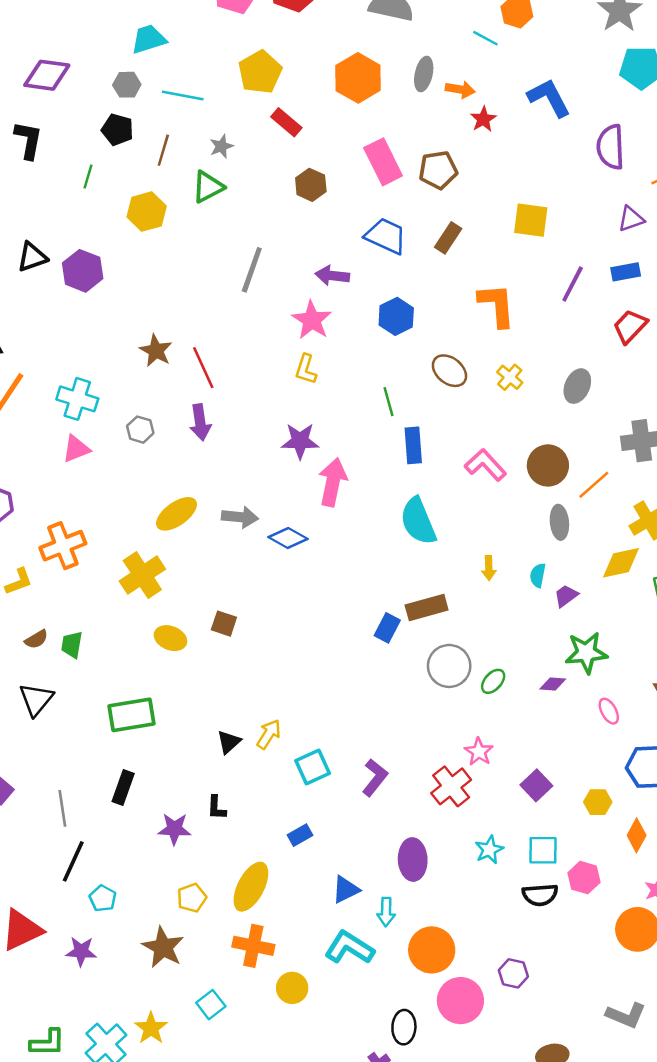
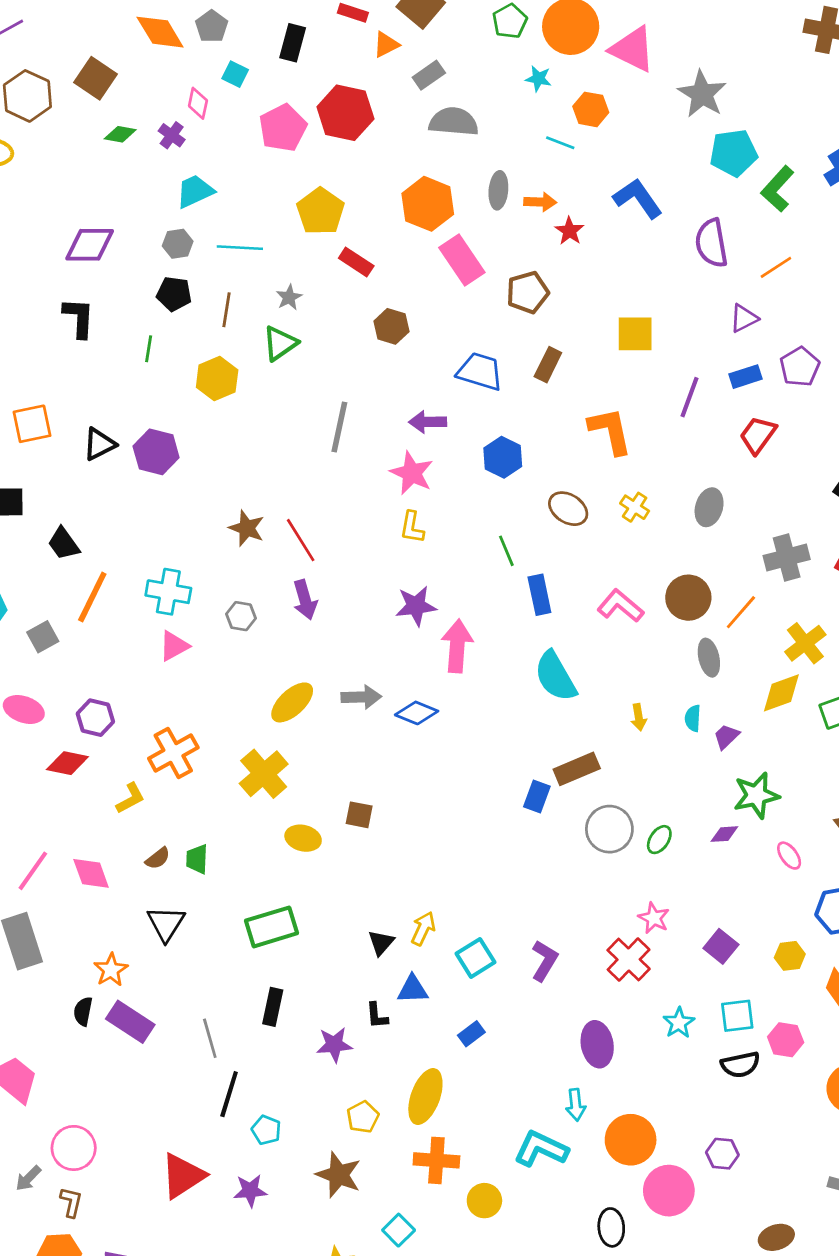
pink rectangle: (383, 162) -> (462, 260), moved
blue triangle: (346, 890) -> (413, 989), moved, turned 32

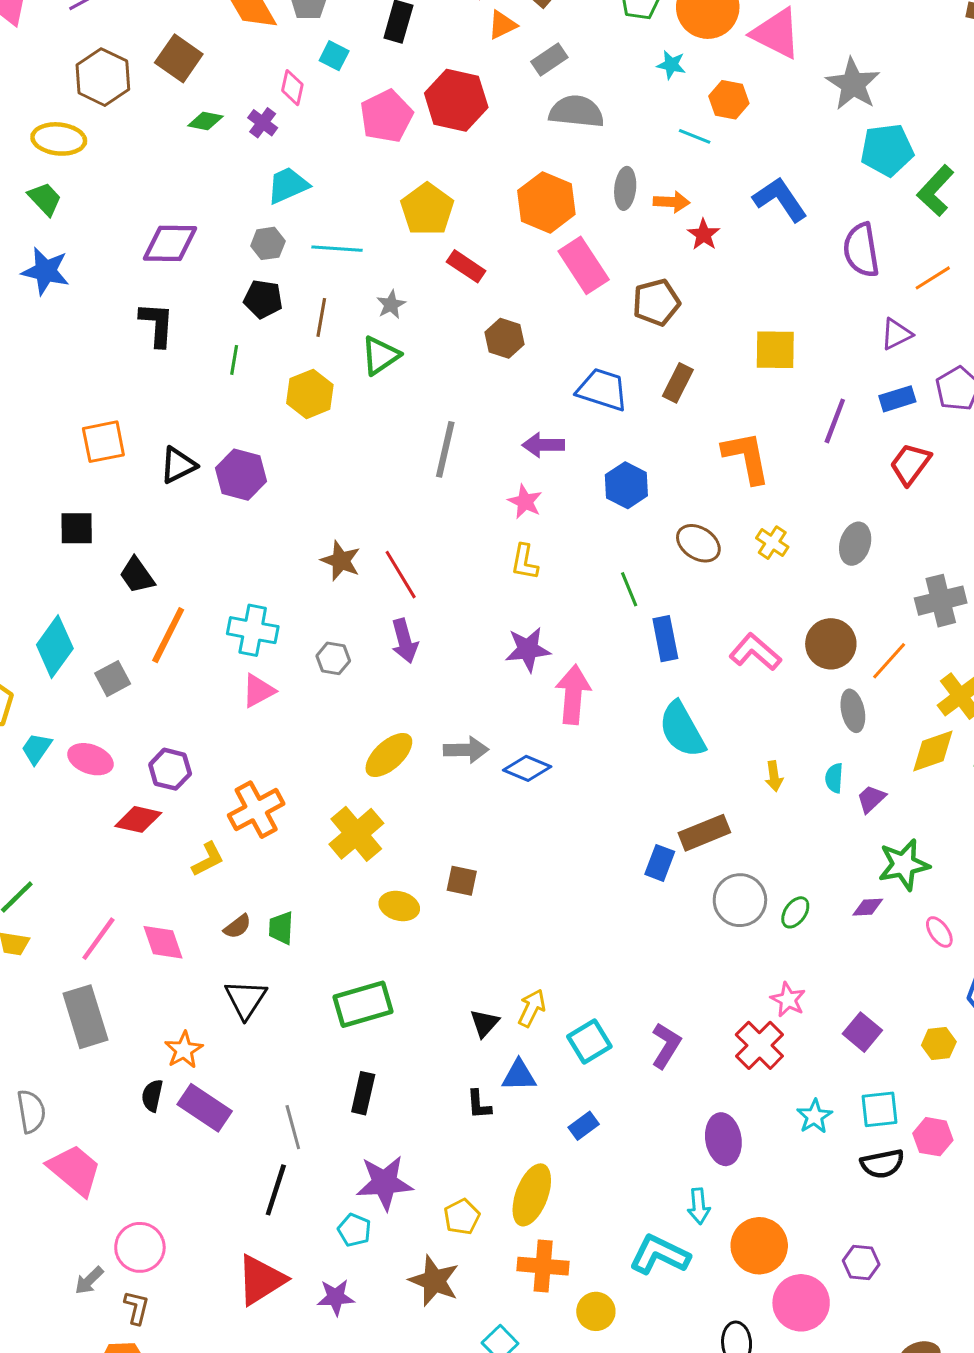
pink star: (412, 473) -> (525, 502), size x0.7
purple star: (334, 1045) -> (385, 1183), moved, size x1.4
black line: (229, 1094) -> (276, 1190), moved

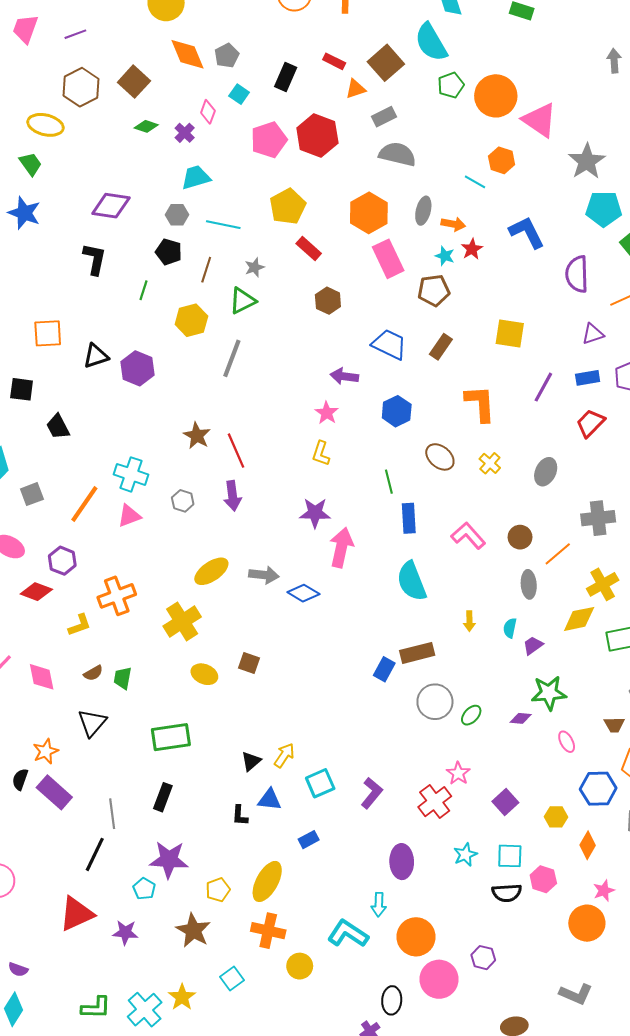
cyan star: (671, 65) -> (445, 256), moved
gray line: (445, 449) -> (232, 358), moved
orange line: (168, 635) -> (84, 504), moved
brown circle: (831, 644) -> (520, 537), size x0.7

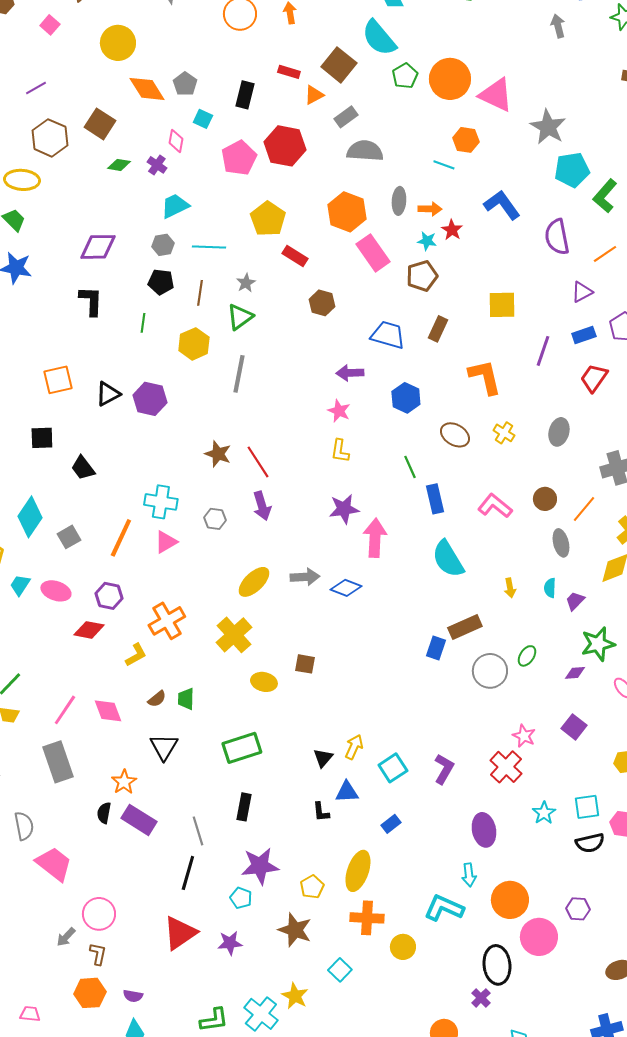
green ellipse: (471, 715) -> (527, 656), moved
purple square: (505, 802) -> (574, 727), moved
black ellipse: (392, 1000) -> (497, 965), size x1.4

